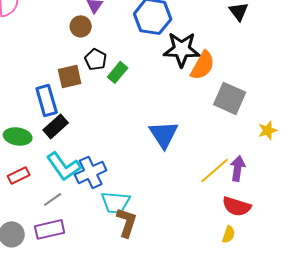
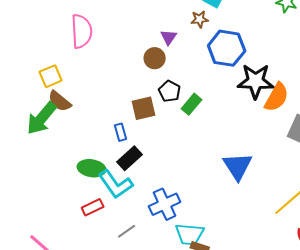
blue rectangle: (47, 100) -> (121, 132), size x0.6
cyan L-shape: (64, 166) -> (116, 184), moved

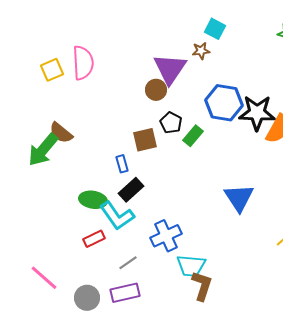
purple triangle: (169, 37) -> (170, 69), size x2.0
blue hexagon: (227, 48) -> (224, 103), moved
yellow square: (51, 76) -> (52, 70), moved

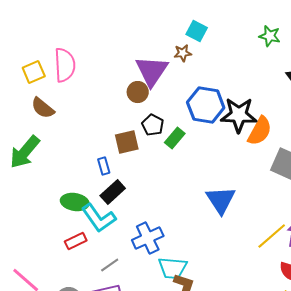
brown semicircle: (61, 133) -> (43, 108), moved

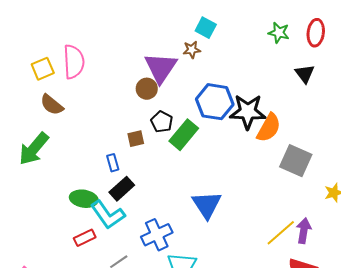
green rectangle: (175, 138) -> (184, 135), size x1.4
brown square: (127, 142) -> (136, 139), size x0.7
blue triangle: (221, 200) -> (207, 205), moved

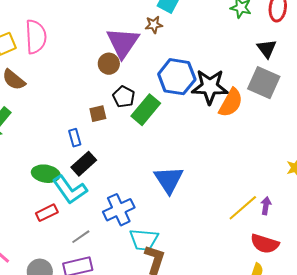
gray square: (296, 161) -> (264, 83), moved
purple arrow: (304, 231) -> (266, 206), size x0.7

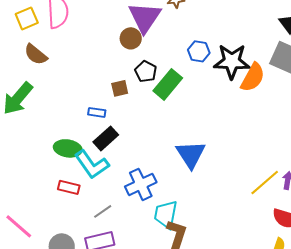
blue hexagon: (177, 77) -> (199, 51), size x0.6
blue rectangle: (75, 138) -> (97, 112), turned -66
red rectangle: (47, 213) -> (69, 187), turned 40
cyan trapezoid: (144, 240) -> (166, 214), turned 96

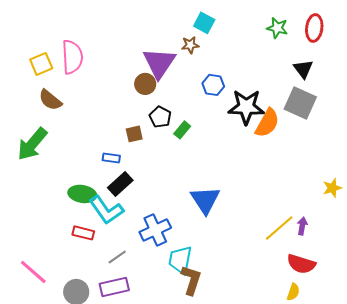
blue hexagon: (199, 51) -> (213, 85), moved
green rectangle: (168, 84) -> (182, 130), size x0.6

